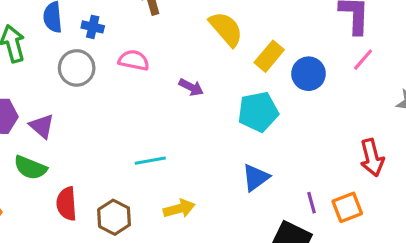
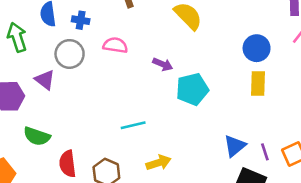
yellow rectangle: (269, 56) -> (258, 84), moved, turned -35
cyan pentagon: (258, 112) -> (192, 89), moved
purple triangle: (42, 126) -> (45, 80), moved
blue triangle: (256, 178) -> (235, 146), moved

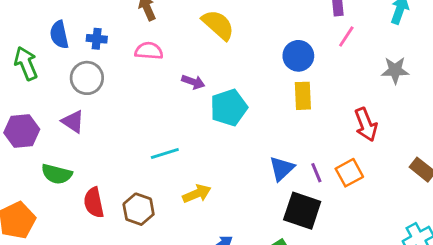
pink semicircle: (115, 45) -> (149, 51), moved
purple triangle: (45, 80) -> (73, 122), moved

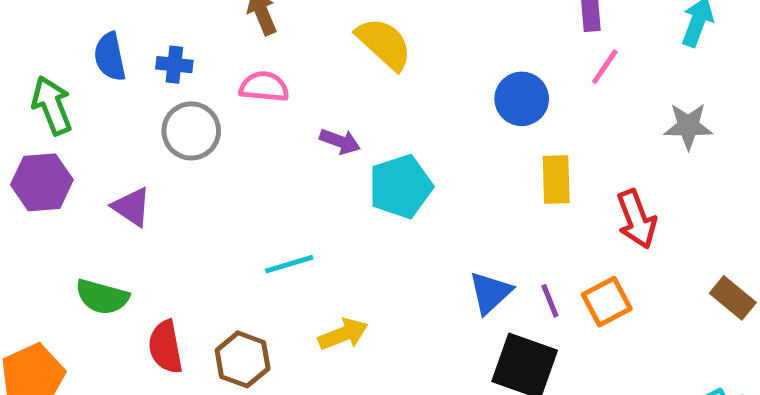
gray circle: (87, 78) -> (191, 131), moved
yellow rectangle: (303, 96) -> (556, 179), moved
purple hexagon: (22, 131) -> (42, 182), moved

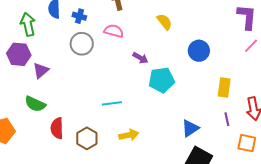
yellow semicircle: (384, 44) -> (164, 22), size x0.7
blue circle: (522, 99) -> (199, 51), moved
purple triangle: (132, 207) -> (41, 70), moved, turned 36
purple line: (550, 301) -> (227, 119), moved
orange square: (607, 302) -> (247, 143), moved, turned 30

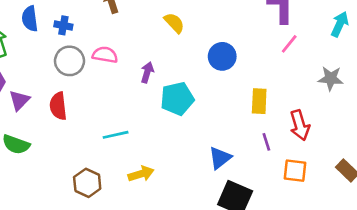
pink semicircle: (114, 31) -> (105, 55), moved
purple arrow: (140, 58) -> (147, 72), turned -98
red semicircle: (57, 128) -> (58, 106), moved

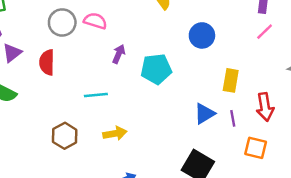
purple arrow: (147, 72) -> (119, 54), moved
blue triangle: (220, 158) -> (204, 114), moved

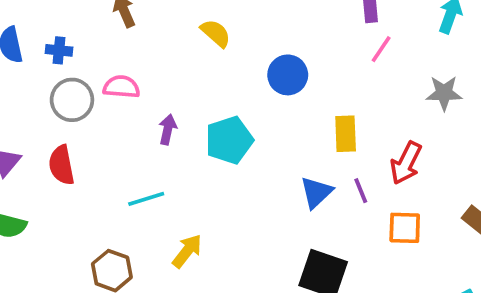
red arrow: (265, 107) -> (406, 163), turned 48
yellow arrow: (115, 133) -> (187, 251), turned -30

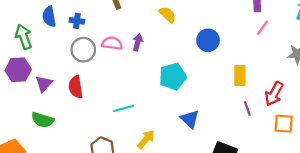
purple arrow: (168, 130) -> (138, 42), moved
blue triangle: (316, 192) -> (190, 119), moved, turned -36
orange square: (405, 228) -> (284, 124), moved

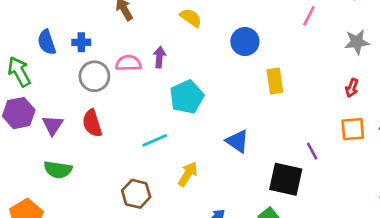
cyan pentagon: (173, 76) -> (187, 97), moved
yellow rectangle: (240, 76) -> (275, 81), moved
red arrow: (274, 94) -> (352, 88), moved, size x0.6
purple line: (247, 109) -> (312, 151), moved

